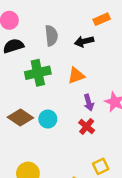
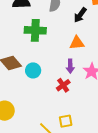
black arrow: (84, 41) -> (80, 15), turned -56
orange triangle: (76, 76) -> (77, 43), moved

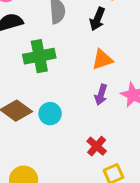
purple arrow: (70, 66) -> (101, 95), turned 32
red cross: (63, 85) -> (97, 146), moved

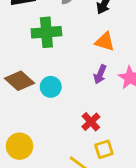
orange triangle: (102, 60) -> (105, 42), turned 30

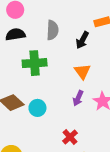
orange triangle: (105, 42) -> (82, 71), turned 36

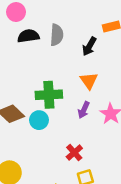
black semicircle: (15, 34) -> (28, 36), moved
green cross: (35, 63) -> (49, 95), moved

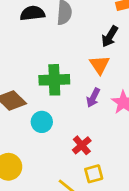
black arrow: (89, 46) -> (110, 36), moved
cyan circle: (39, 120) -> (42, 122), moved

